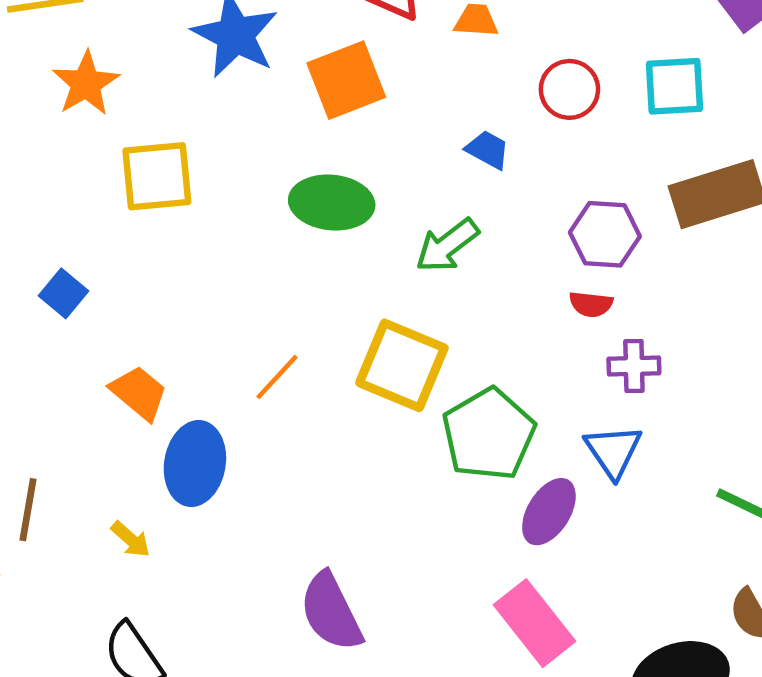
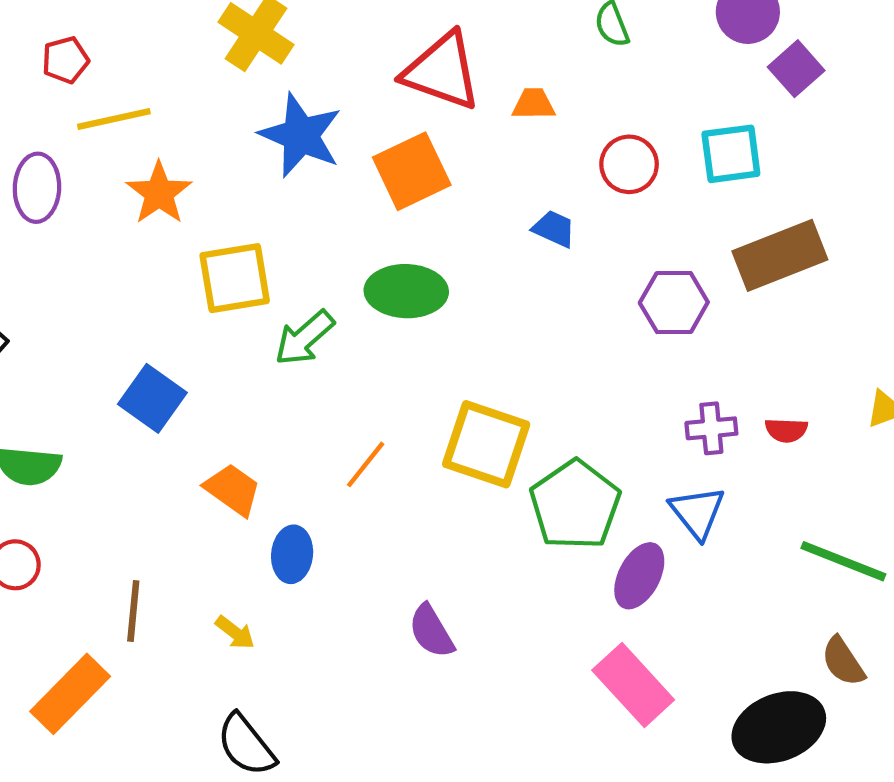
green arrow: (447, 246) -> (304, 338), moved
blue square: (64, 293) -> (152, 398), size x1.4
red semicircle: (591, 304) -> (786, 430), moved
blue ellipse: (195, 464) -> (292, 554), size x0.7
purple semicircle: (331, 612) -> (431, 631), moved, size x0.7

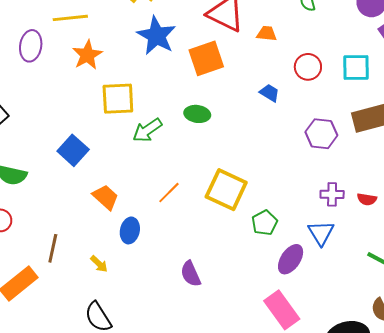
green ellipse: (406, 291) -> (197, 114), size x0.7
green pentagon: (575, 505) -> (264, 223), size x0.6

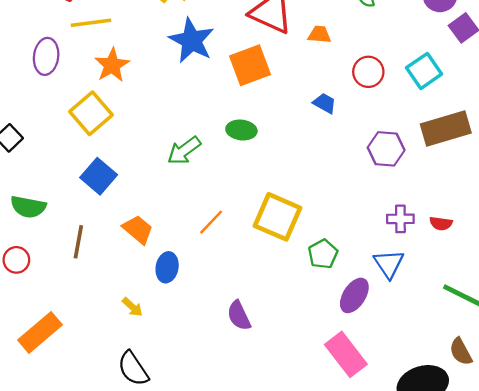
cyan square: (356, 67) -> (424, 71), turned -32
yellow square: (118, 99) -> (91, 113), moved, turned -36
brown line: (53, 248) -> (78, 242), moved

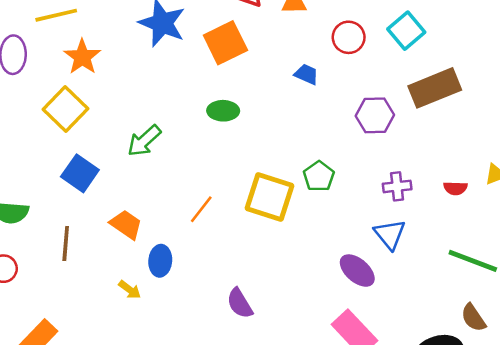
green arrow: (184, 151) -> (144, 141), moved
red semicircle: (441, 223) -> (455, 188), moved
green pentagon: (323, 254) -> (319, 176), moved
purple ellipse: (354, 295) -> (357, 271), turned -76
yellow arrow: (132, 307) -> (130, 290), moved

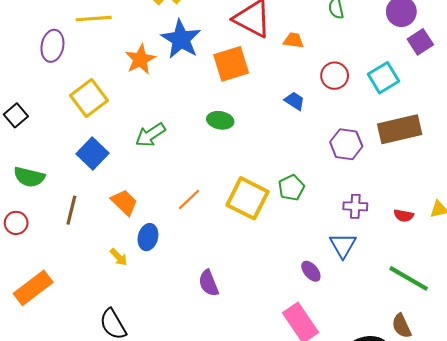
orange star: (82, 57) -> (140, 59), moved
purple ellipse: (357, 271) -> (311, 271), size x0.7

